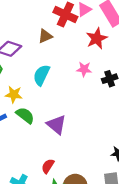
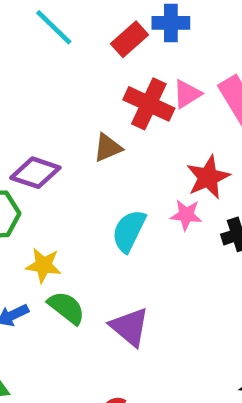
red star: (97, 38) -> (208, 177), moved
cyan semicircle: (41, 75) -> (129, 231), moved

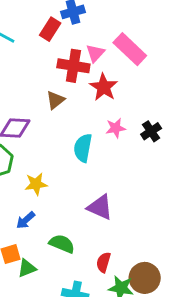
red star: (208, 177) -> (104, 87), moved
green semicircle: (66, 308) -> (62, 244), moved

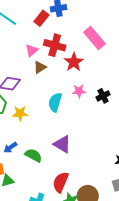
pink triangle: (95, 53) -> (32, 50), moved
yellow star: (36, 184) -> (20, 113), moved
green semicircle: (62, 244) -> (33, 155), moved
red semicircle: (103, 262) -> (61, 182), size x1.5

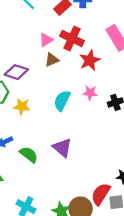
red semicircle: (61, 182) -> (101, 194), moved

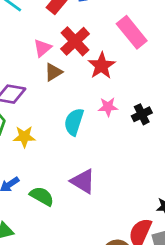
red cross: (72, 38) -> (75, 41), turned 30

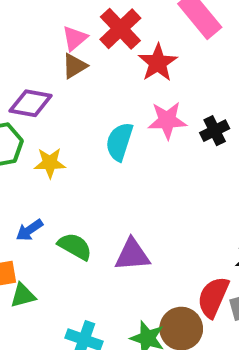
brown triangle: (53, 72) -> (74, 66), moved
pink star: (108, 107) -> (167, 120), size x1.4
purple triangle: (83, 181) -> (132, 255), moved, turned -36

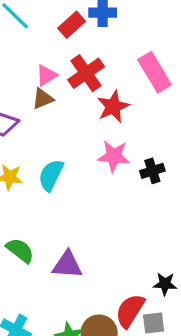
cyan semicircle: (119, 142) -> (51, 175), moved

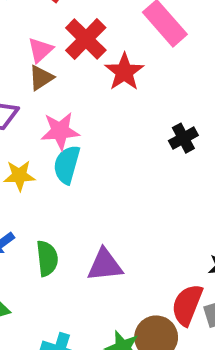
pink star: (114, 156) -> (60, 131), moved
green semicircle: (20, 250) -> (47, 258), turned 56

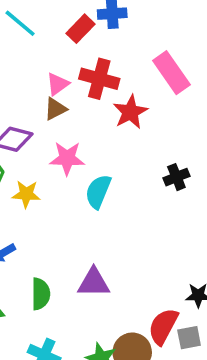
red cross: (86, 39) -> (99, 79), turned -36
cyan semicircle: (67, 165) -> (98, 192), moved
green semicircle: (47, 258) -> (41, 294), moved

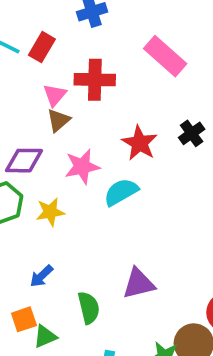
red rectangle: (80, 29) -> (42, 47), moved
red star: (130, 112) -> (139, 143), moved
black cross: (176, 177) -> (192, 133), moved
cyan semicircle: (98, 192) -> (121, 192), turned 52

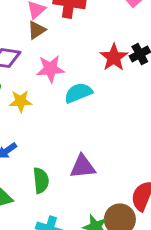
red star: (139, 143) -> (114, 57), moved

